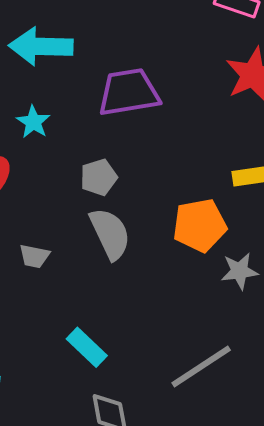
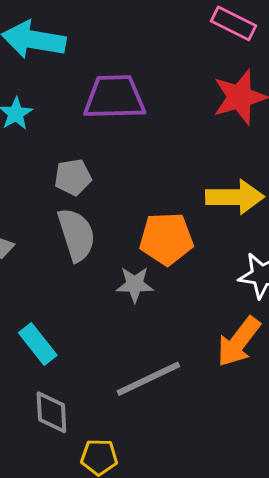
gray star: (240, 271) -> (135, 284), moved

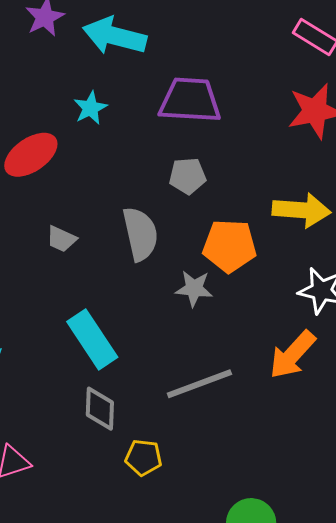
gray pentagon: (73, 177) -> (188, 176), moved
cyan rectangle: (38, 344) -> (92, 339), size x1.4

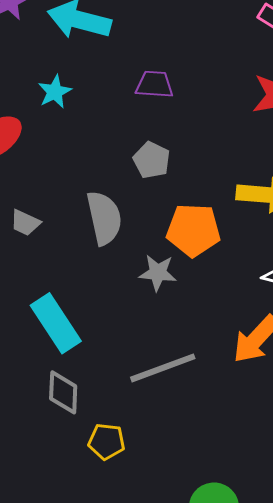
purple trapezoid: (190, 100) -> (154, 84), size x0.6
gray pentagon: (188, 176) -> (152, 160), turned 30

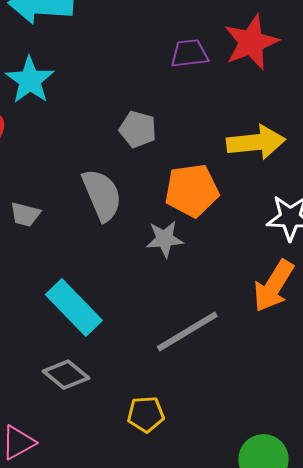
purple trapezoid: (154, 84) -> (189, 53), moved
cyan star: (55, 92) -> (30, 80), size x1.4
gray diamond: (63, 392) -> (66, 375), moved, turned -42

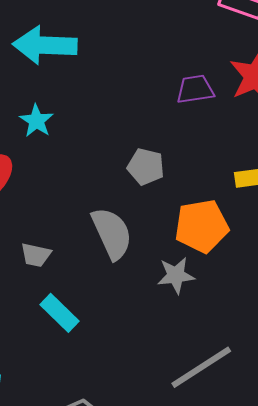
cyan star: (30, 80) -> (36, 121), size x0.7
cyan rectangle: (74, 307) -> (60, 313), moved, size x0.7

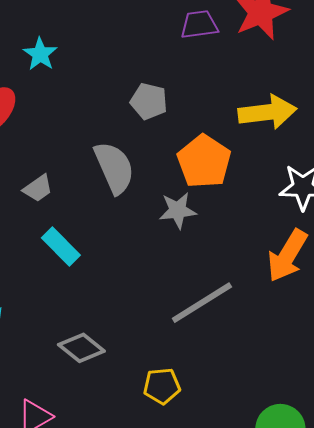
orange pentagon: (202, 226) -> (204, 161), turned -30
gray trapezoid: (36, 255) -> (38, 188), turned -48

